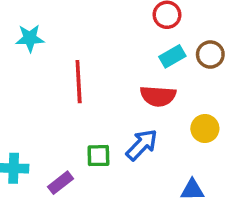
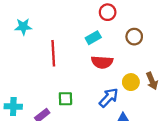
cyan rectangle: (172, 56) -> (93, 38), moved
blue arrow: (142, 145) -> (109, 98), moved

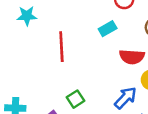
red semicircle: (102, 62) -> (132, 57), moved
green square: (65, 99) -> (76, 99), turned -32

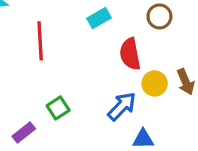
red semicircle: (132, 57) -> (130, 54), turned 75

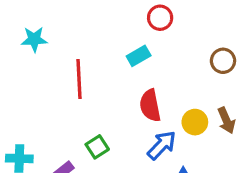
brown circle: (159, 16) -> (223, 61), moved
red semicircle: (130, 54) -> (150, 105), moved

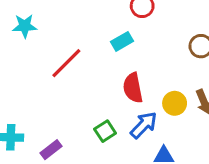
red line: (79, 79) -> (66, 63), turned 48
green square: (97, 147) -> (105, 131), moved

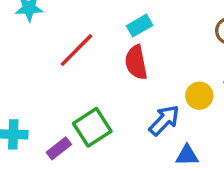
red semicircle: (133, 88) -> (136, 62), moved
green square: (105, 131) -> (92, 127), moved, size x1.5

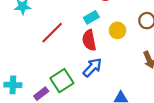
yellow circle: (199, 96) -> (117, 30), moved
blue arrow: (164, 120) -> (92, 67), moved

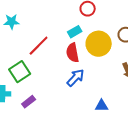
yellow circle: (117, 30) -> (99, 44), size x1.6
green square: (62, 81) -> (20, 72), moved

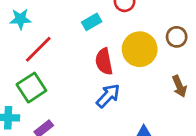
cyan rectangle: (75, 32) -> (92, 22), moved
red line: (39, 46) -> (38, 49), moved

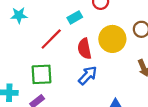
red line: (38, 49) -> (51, 39), moved
green square: (31, 88) -> (41, 74), moved, turned 30

